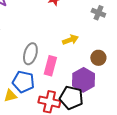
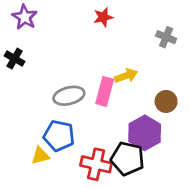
gray ellipse: (30, 54) -> (69, 96), turned 60
pink rectangle: (50, 66) -> (105, 91), moved

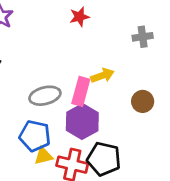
gray cross: (166, 37) -> (143, 37), turned -30
purple hexagon: (145, 133) -> (82, 122), moved
yellow triangle: (40, 156) -> (44, 156), moved

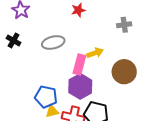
gray ellipse: (45, 96) -> (53, 42), moved
brown circle: (143, 101) -> (124, 72), size x1.5

